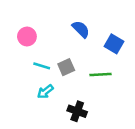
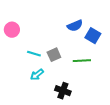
blue semicircle: (81, 29) -> (75, 26), moved, turned 112
pink circle: (27, 37) -> (12, 30), moved

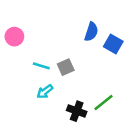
blue semicircle: (75, 26) -> (91, 32), turned -49
green line: (82, 61) -> (104, 103), moved, turned -36

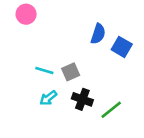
pink circle: (14, 37) -> (26, 14), moved
black cross: (77, 111) -> (82, 99), moved

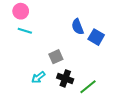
blue semicircle: (98, 34) -> (78, 27), turned 140
cyan line: (44, 71) -> (25, 31), moved

